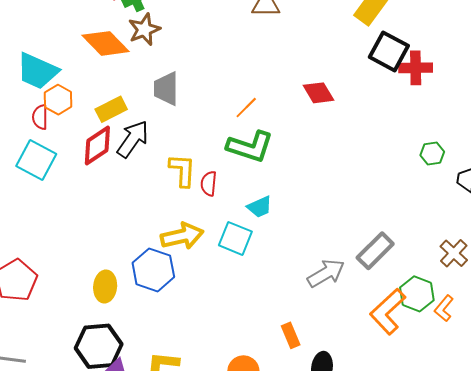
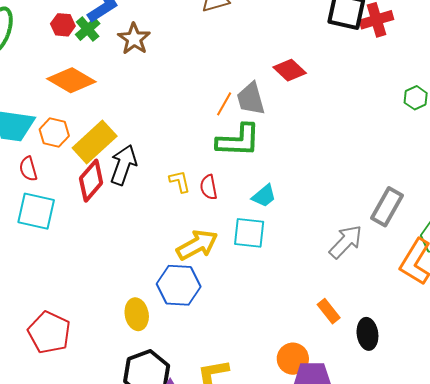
brown star: (144, 29) -> (134, 39), moved
gray trapezoid: (166, 89) -> (251, 99), moved
orange hexagon: (58, 100) -> (54, 133), moved
yellow rectangle: (111, 109) -> (95, 142), size x1.4
yellow L-shape: (182, 170) -> (180, 181), size x0.7

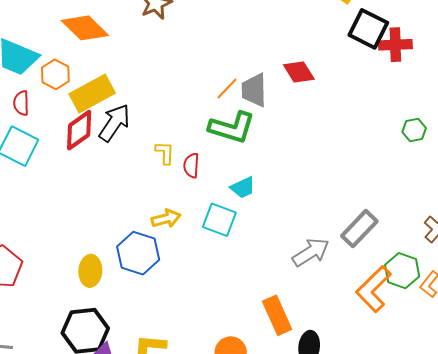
yellow arrow: (197, 245) -> (166, 219), size x0.7
orange rectangle: (329, 311) -> (277, 315), size x1.5

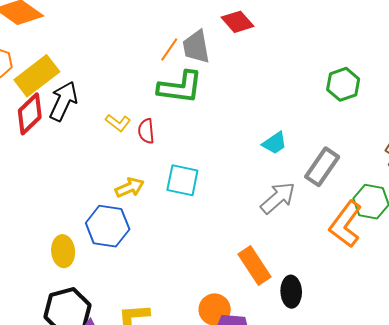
green hexagon: (414, 130) -> (343, 84), moved, size x1.4
yellow L-shape: (165, 153) -> (118, 123), turned 135
cyan trapezoid: (243, 188) -> (275, 143), moved

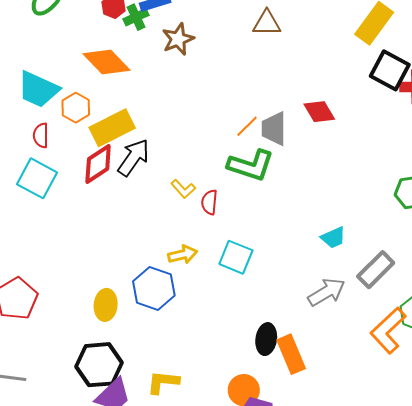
black ellipse: (291, 292) -> (266, 339), moved

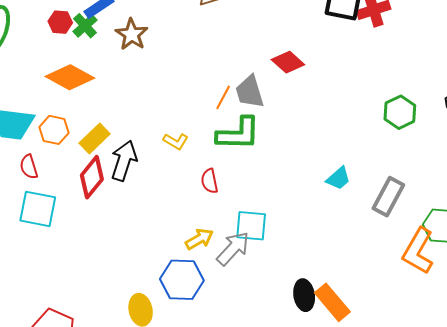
yellow rectangle: (112, 128) -> (95, 138), size x0.7
yellow L-shape: (183, 189) -> (176, 141), moved
gray arrow: (326, 292) -> (233, 248), moved

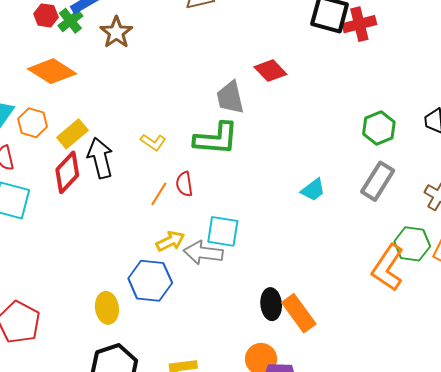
orange line: (223, 97) -> (159, 194), moved
black arrow: (124, 161) -> (100, 158), turned -36
gray rectangle: (388, 197) -> (378, 181), moved
gray arrow: (233, 248) -> (203, 253), turned -129

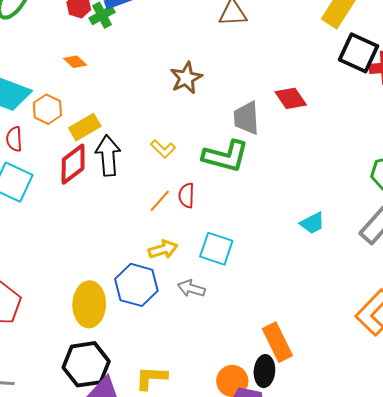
brown star: (116, 32) -> (186, 78), moved
orange diamond: (52, 71) -> (75, 62), size x0.5
gray arrow: (203, 253) -> (191, 288), moved, size x0.7
black ellipse: (271, 304) -> (264, 371), moved
yellow ellipse: (107, 308) -> (89, 304), size x1.4

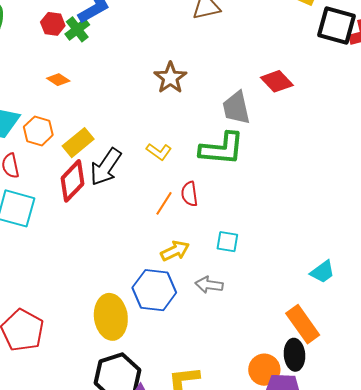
black arrow: (108, 155) -> (106, 167), turned -132
cyan trapezoid: (312, 223) -> (322, 272), moved
cyan square: (216, 249) -> (227, 242), size x0.7

